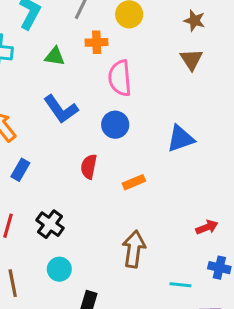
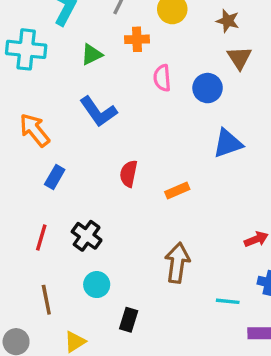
brown star: (194, 21) -> (228, 21), moved
green triangle: (55, 56) -> (92, 54), turned -35
pink semicircle: (120, 78) -> (162, 78), size x0.7
blue circle: (115, 125) -> (208, 88), moved

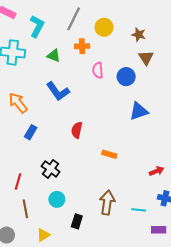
green triangle: (92, 54) -> (54, 56), turned 48
orange rectangle: (177, 190) -> (109, 154), moved, turned 40
red line: (41, 238) -> (18, 182), moved
brown arrow: (177, 263) -> (107, 203), moved

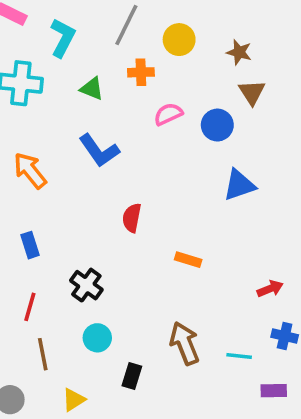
pink semicircle: (98, 70) -> (168, 114), turned 70
blue rectangle: (31, 132) -> (30, 245), moved, turned -48
brown arrow: (107, 203) -> (185, 343), turned -30

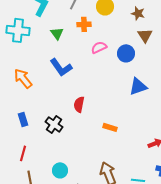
green triangle: (92, 89) -> (57, 33), turned 32
black cross: (86, 285) -> (54, 124), moved

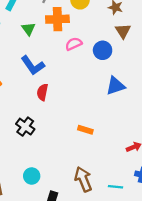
orange cross: (84, 24) -> (57, 19), size x1.5
red semicircle: (79, 104) -> (42, 92), moved

